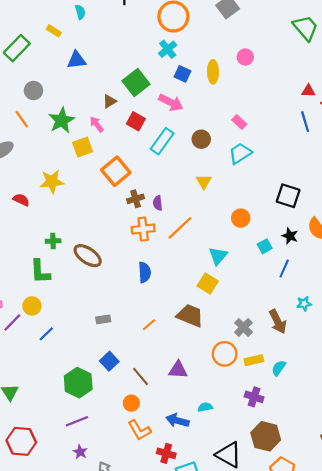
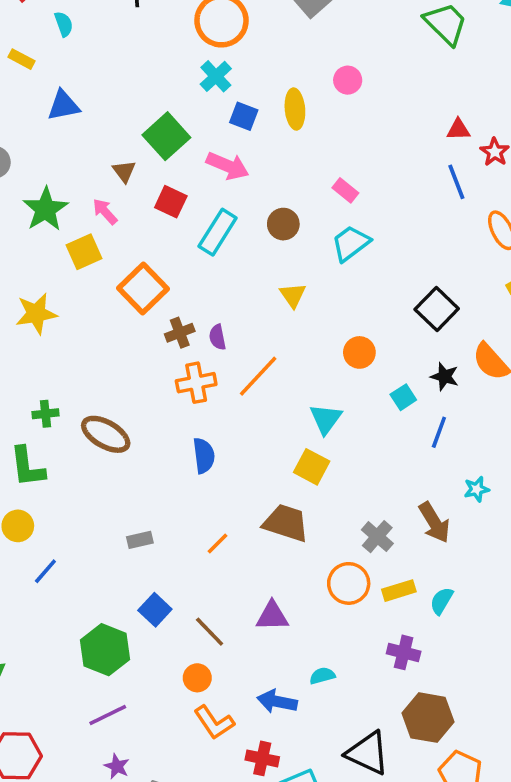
brown triangle: (110, 101) -> (124, 171), turned -32
black square: (288, 196) -> (437, 309), turned 30

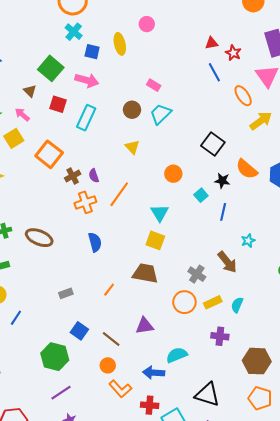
brown circle: (283, 224) -> (132, 110), moved
cyan semicircle: (322, 676) -> (177, 355), size x1.5
brown hexagon: (428, 718) -> (257, 361), moved

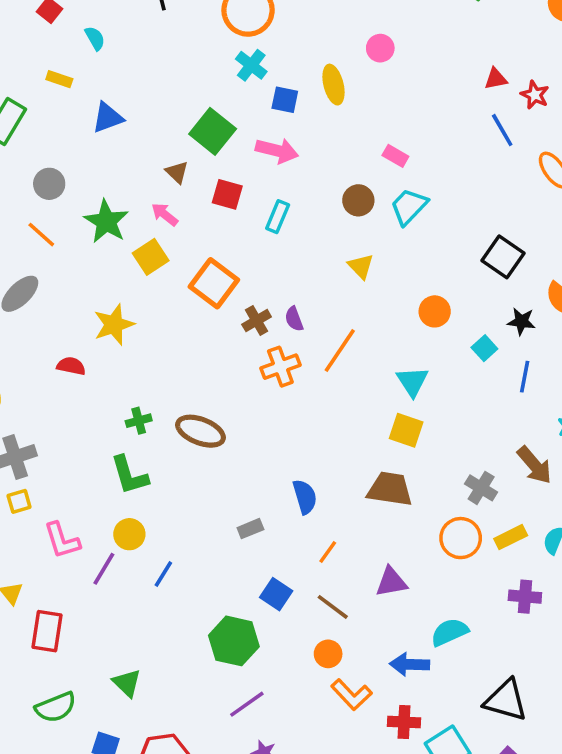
cyan rectangle: (86, 118) -> (278, 217), size x0.7
blue semicircle: (95, 242) -> (305, 497), moved
orange line: (109, 290) -> (328, 552), moved

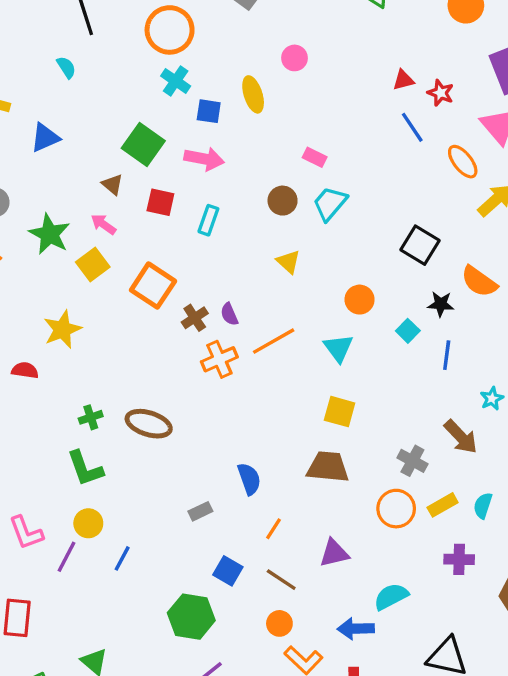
cyan semicircle: (95, 38) -> (66, 67), moved
orange line: (340, 351) -> (274, 341), turned 30
cyan triangle: (412, 381) -> (338, 348), moved

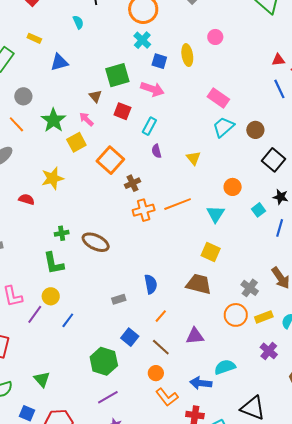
green square: (143, 145) -> (117, 75), turned 30
pink rectangle: (315, 157) -> (218, 98), size x1.5
brown circle: (283, 201) -> (255, 130), moved
purple semicircle: (229, 314) -> (156, 151), moved
purple cross: (459, 559) -> (269, 351), turned 30

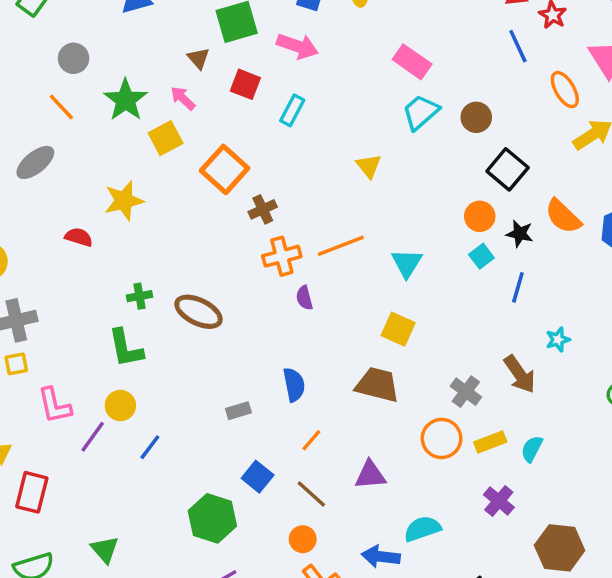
purple semicircle: (156, 151) -> (304, 298), moved
orange circle: (233, 187) -> (480, 216), moved

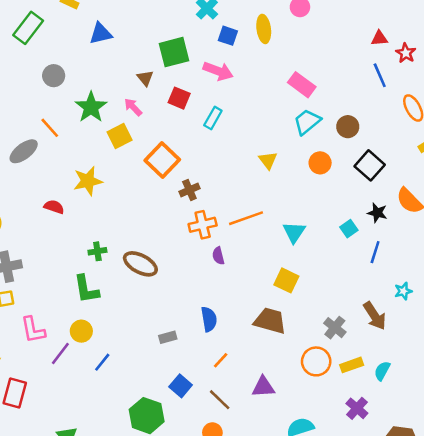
orange line: (61, 107) -> (50, 128), moved
orange circle: (480, 216) -> (320, 163), moved

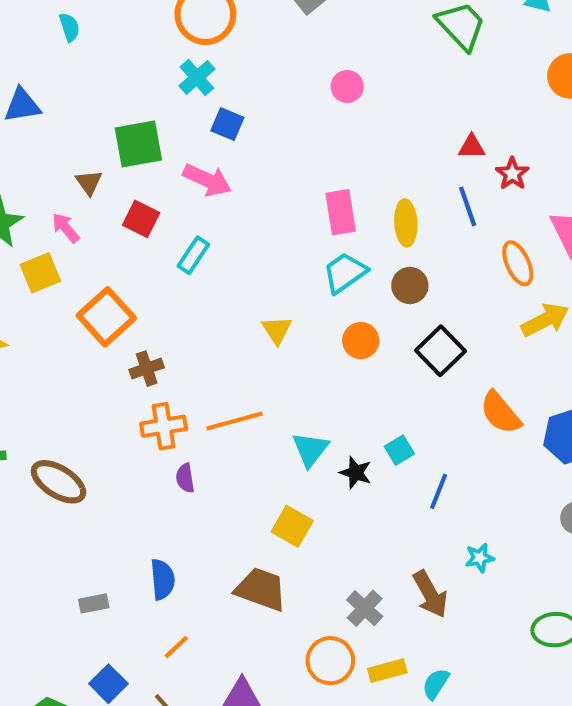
yellow ellipse: (264, 29) -> (406, 223), moved
pink rectangle: (302, 85) -> (341, 212), turned 40
black star: (377, 213) -> (356, 473), moved

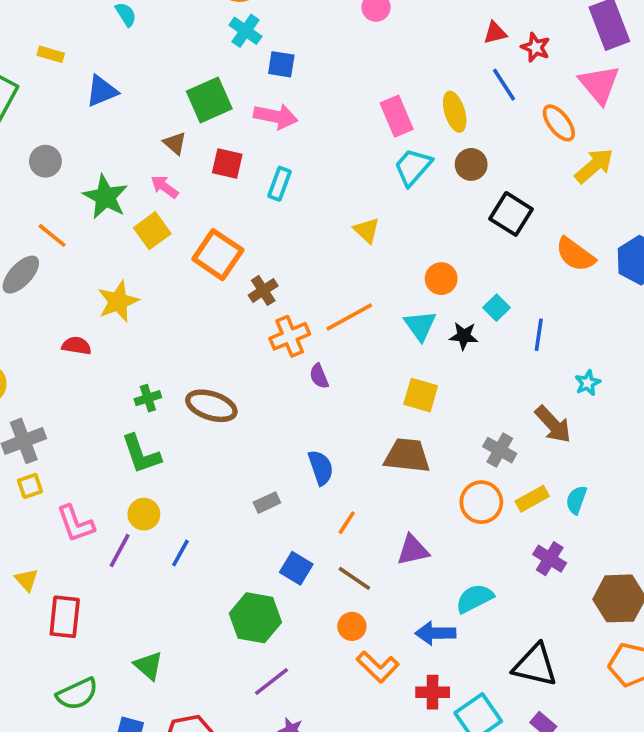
orange circle: (361, 341) -> (441, 279), moved

